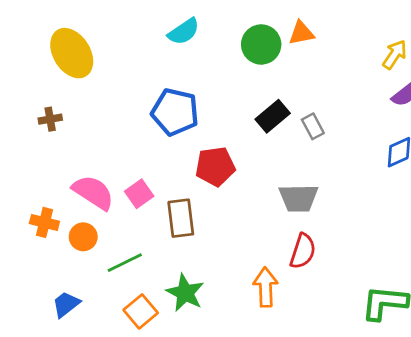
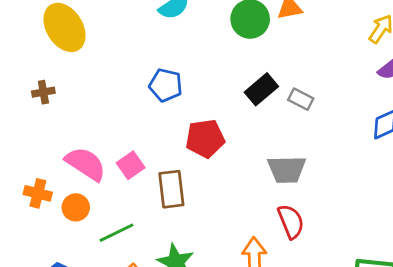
blue pentagon: (175, 112) -> (166, 85), size x0.7
gray rectangle: (313, 126) -> (301, 99), turned -35
red semicircle: (303, 251) -> (291, 221), turned -40

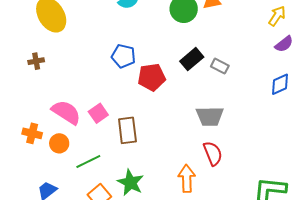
red pentagon: (205, 139) -> (152, 77), moved

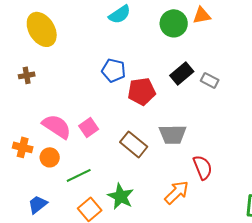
gray trapezoid: (210, 116) -> (173, 134), moved
brown rectangle: (127, 130) -> (134, 144), moved, turned -44
orange arrow: (187, 179) -> (177, 192), turned 48

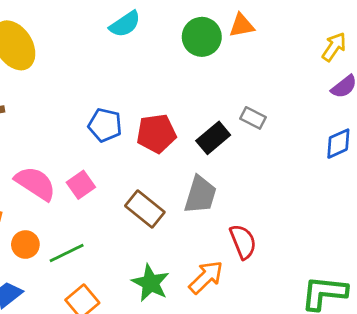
blue pentagon: (114, 70) -> (105, 125), moved
black rectangle: (182, 73) -> (213, 138), moved
gray trapezoid: (173, 134) -> (200, 195), turned -72
orange circle: (50, 157) -> (25, 245), moved
green star: (121, 196) -> (151, 283), moved

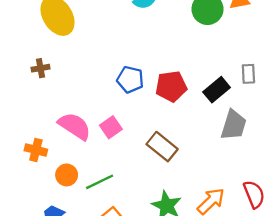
gray rectangle: (253, 118) -> (248, 74), turned 60
gray trapezoid: (200, 195) -> (234, 125), moved
red semicircle: (243, 242) -> (254, 194), moved

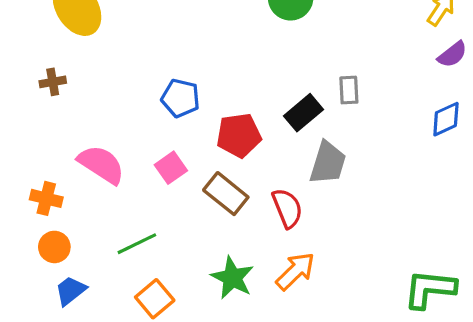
red pentagon: (171, 86) -> (239, 135), moved
pink square: (111, 127) -> (171, 168), moved
orange circle: (67, 175) -> (54, 247), moved
red semicircle: (254, 194) -> (287, 208), moved

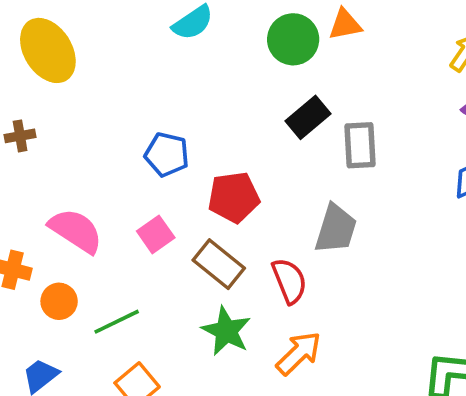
gray rectangle: (349, 90) -> (360, 145), size x1.4
black rectangle: (304, 113) -> (308, 117), moved
orange circle: (54, 247) -> (59, 301), moved
green star: (232, 278) -> (226, 331), moved

